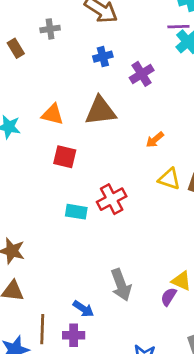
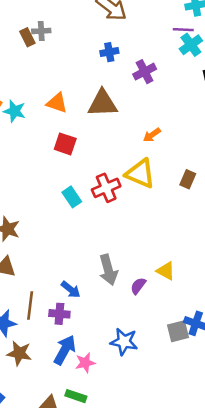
gray cross: (50, 29) -> (41, 31), moved
yellow triangle: (169, 179) -> (140, 174), moved, size x1.4
cyan rectangle: (76, 212) -> (72, 197), turned 42
purple semicircle: (169, 297) -> (138, 286), moved

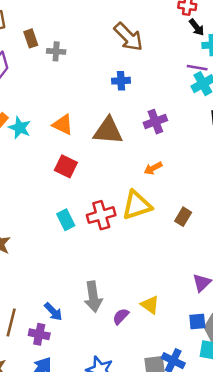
brown rectangle: (27, 37) -> (31, 38), moved
purple cross: (145, 72) -> (155, 122), moved
yellow triangle: (140, 174) -> (137, 205), turned -48

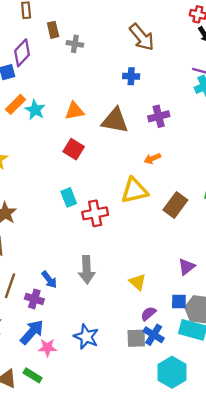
orange triangle: (63, 125) -> (74, 111), turned -42
red cross: (101, 215) -> (95, 213), moved
brown rectangle: (183, 217) -> (175, 205), size x1.5
purple semicircle: (121, 316) -> (148, 314), moved

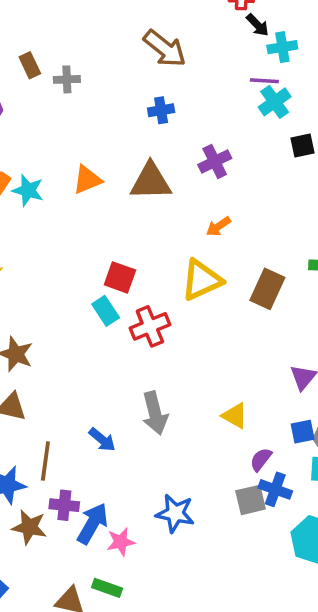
red square: (74, 149) -> (120, 277), moved
purple cross: (34, 299) -> (64, 505), moved

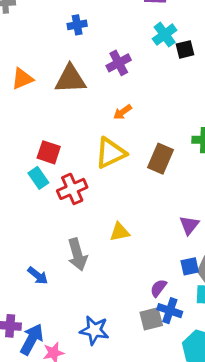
cyan cross: (275, 102) -> (165, 35), moved
yellow triangle: (235, 416) -> (120, 232), moved, turned -40

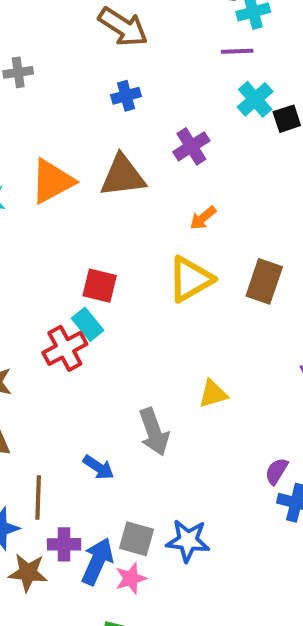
orange triangle: (22, 79) -> (52, 181), size x1.4
red cross: (72, 189) -> (65, 348), moved
gray square: (151, 319) -> (137, 539), moved, turned 35

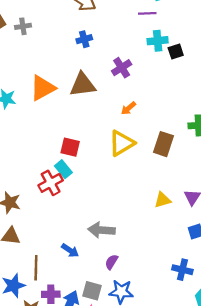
cyan cross: (255, 99) -> (158, 41), turned 36
yellow triangle: (213, 394) -> (163, 200), moved
gray arrow: (154, 432) -> (101, 230), turned 115
purple semicircle: (277, 471) -> (112, 262), moved

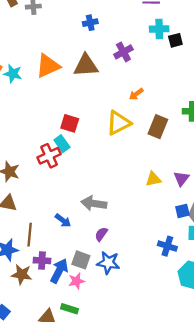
orange arrow: (128, 108) -> (136, 94), moved

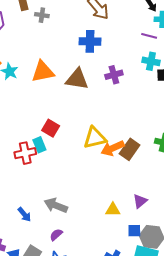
blue cross: (90, 23) -> (90, 41), size x1.5
orange arrow: (136, 94) -> (113, 148), moved, size x1.6
yellow triangle: (153, 179) -> (113, 210), moved

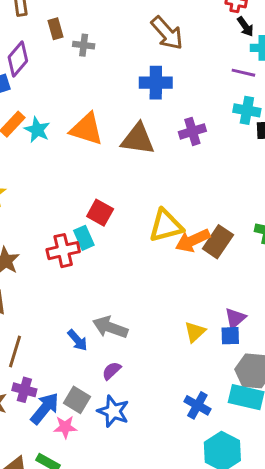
orange triangle: (43, 72) -> (87, 129), turned 30
yellow triangle: (113, 210) -> (195, 332), turned -42
blue arrow: (24, 215) -> (77, 340), moved
blue square: (134, 231) -> (230, 336), moved

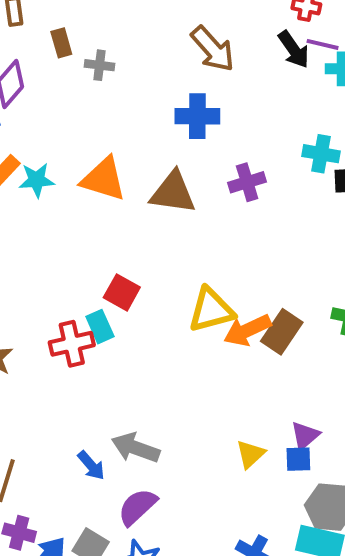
black arrow: (245, 27) -> (294, 49), moved, size x1.4
purple line: (243, 73) -> (323, 44), moved
cyan star: (37, 130) -> (37, 180), turned -30
purple semicircle: (112, 371) -> (137, 507), size x1.5

